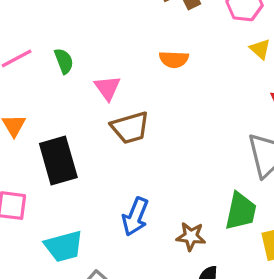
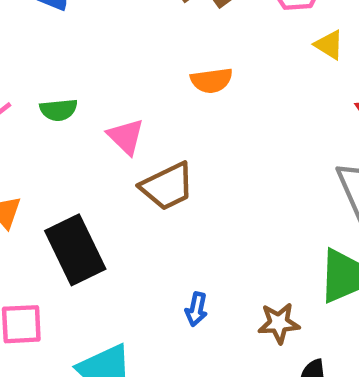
green semicircle: (64, 61) -> (59, 110), turned 115
blue arrow: (135, 217) -> (196, 309), size x0.6

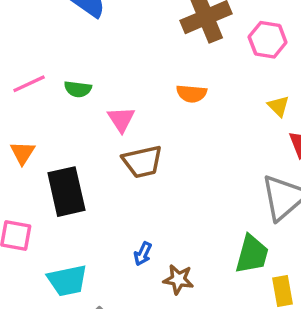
yellow triangle: (329, 45) -> (278, 106), moved
brown star: (279, 323) -> (178, 279), moved

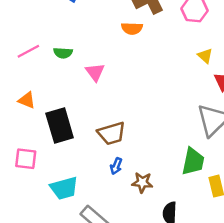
orange semicircle: (192, 94) -> (132, 28), moved
orange triangle: (23, 153) -> (27, 100), turned -36
brown trapezoid: (142, 162) -> (112, 133), moved

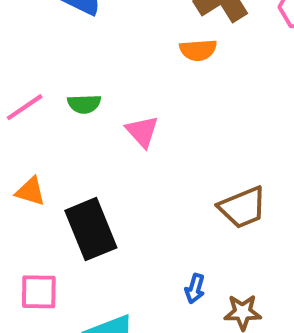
brown trapezoid: (112, 133) -> (243, 207), moved

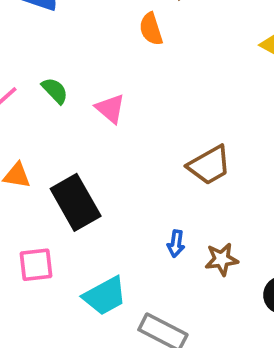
orange semicircle: (198, 50) -> (151, 29), turned 84
green semicircle: (84, 104) -> (55, 91), turned -124

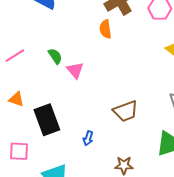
green semicircle: (55, 91) -> (55, 56), moved
blue arrow: (176, 244) -> (88, 138), moved

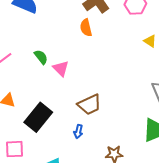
brown trapezoid: (126, 111) -> (89, 105), moved
black rectangle: (47, 120) -> (38, 117), turned 64

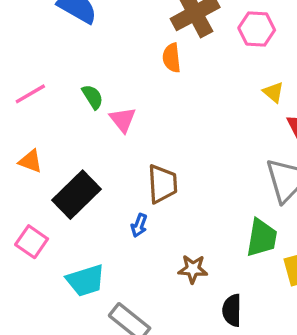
brown trapezoid: (89, 105) -> (162, 184), turned -75
pink square: (14, 149) -> (32, 242), turned 30

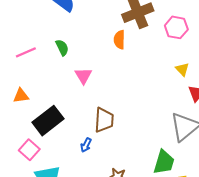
green semicircle: (93, 97) -> (62, 48), moved
orange triangle: (30, 161) -> (21, 96), turned -35
pink square: (32, 242) -> (29, 150), moved

